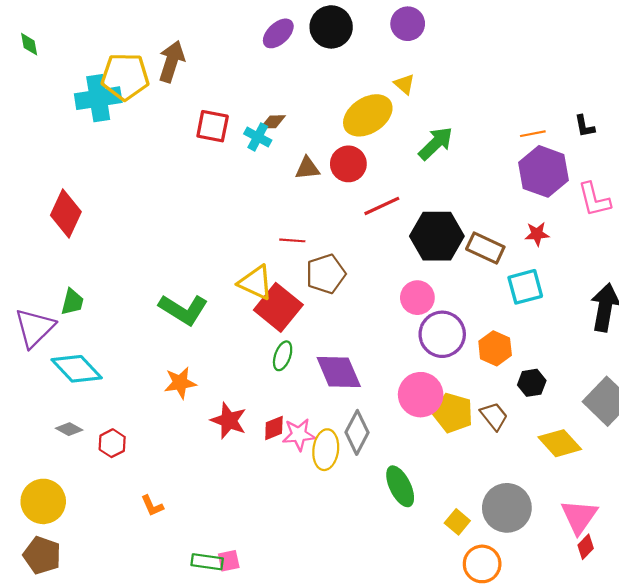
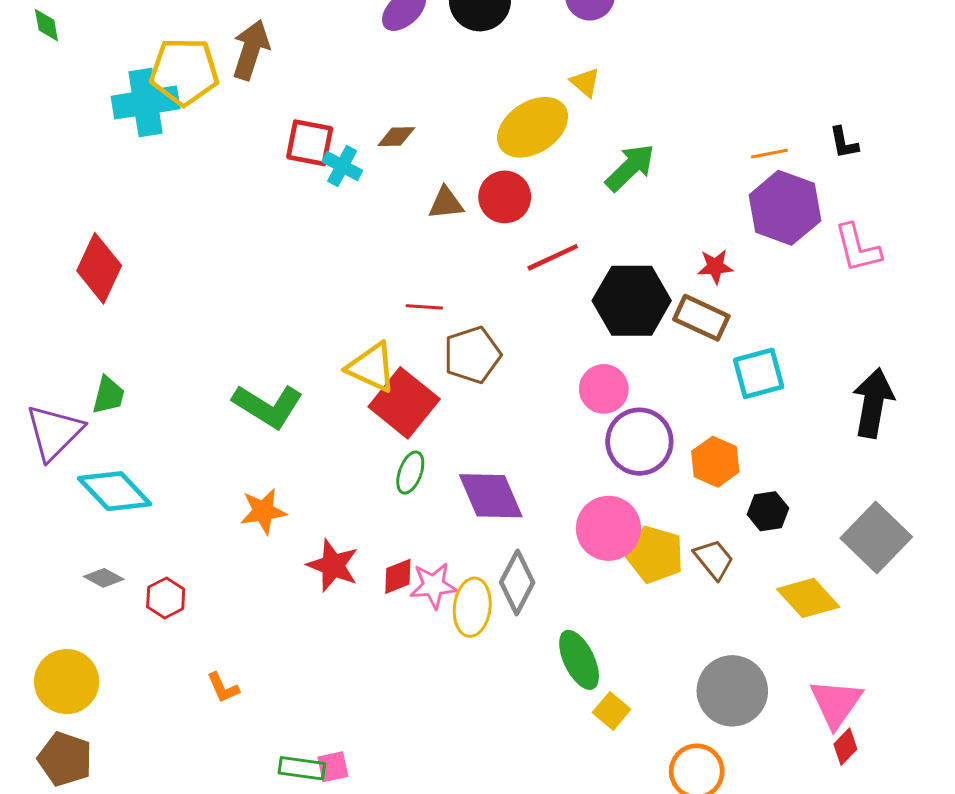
cyan cross: (258, 137) -> (342, 166), moved
red star: (537, 234) -> (715, 267), moved
yellow square: (457, 522) -> (612, 711), moved

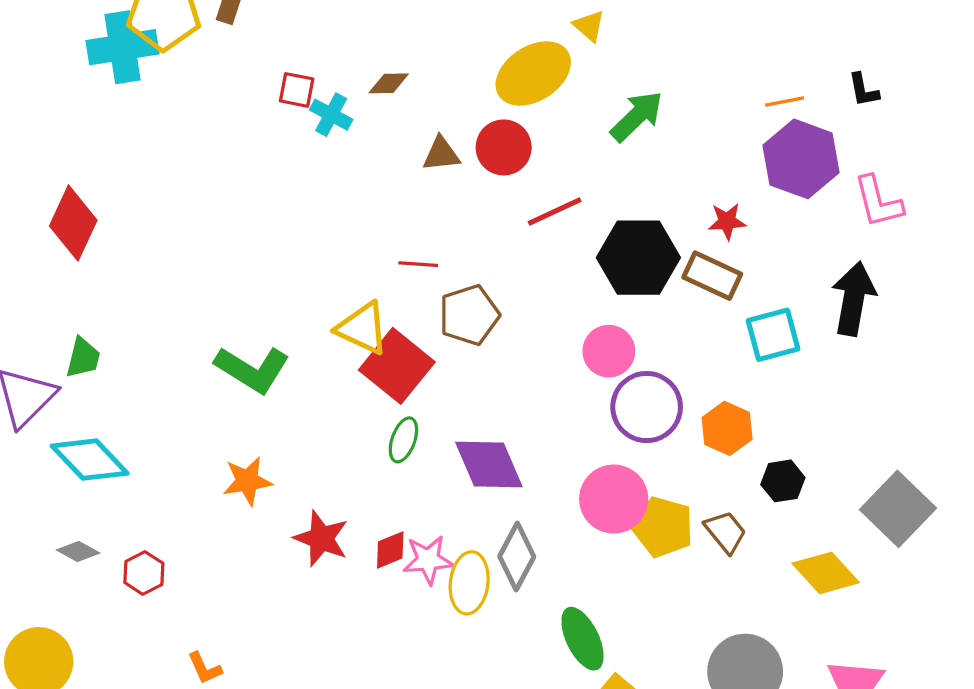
red square: (310, 143) -> (297, 90), size x0.7
black arrow: (873, 403) -> (854, 299), moved

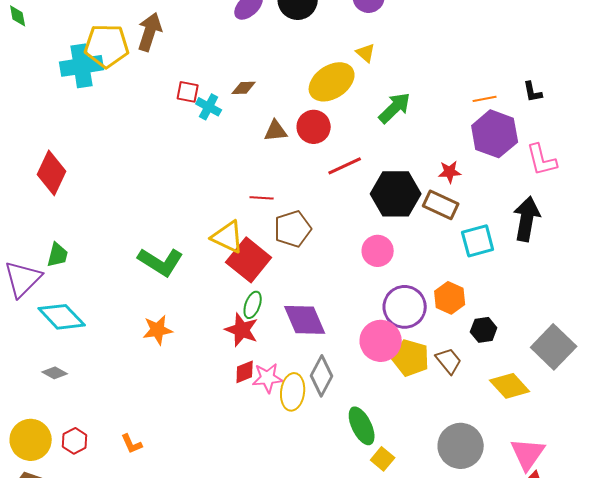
purple circle: (647, 407) -> (405, 307), moved
red star: (321, 538) -> (242, 330), moved
red hexagon: (144, 573) -> (75, 441), moved

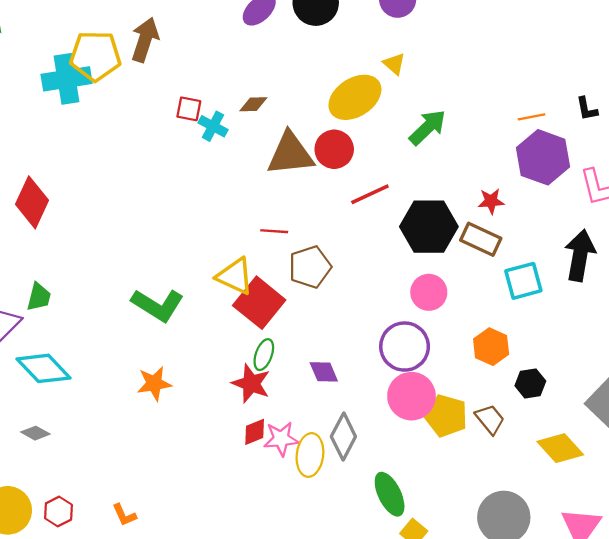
brown triangle: (276, 131) -> (290, 154), size x1.8
pink circle: (378, 251) -> (429, 292), moved
purple circle: (405, 307) -> (405, 347), moved
purple diamond: (305, 320) -> (324, 372), size x0.6

